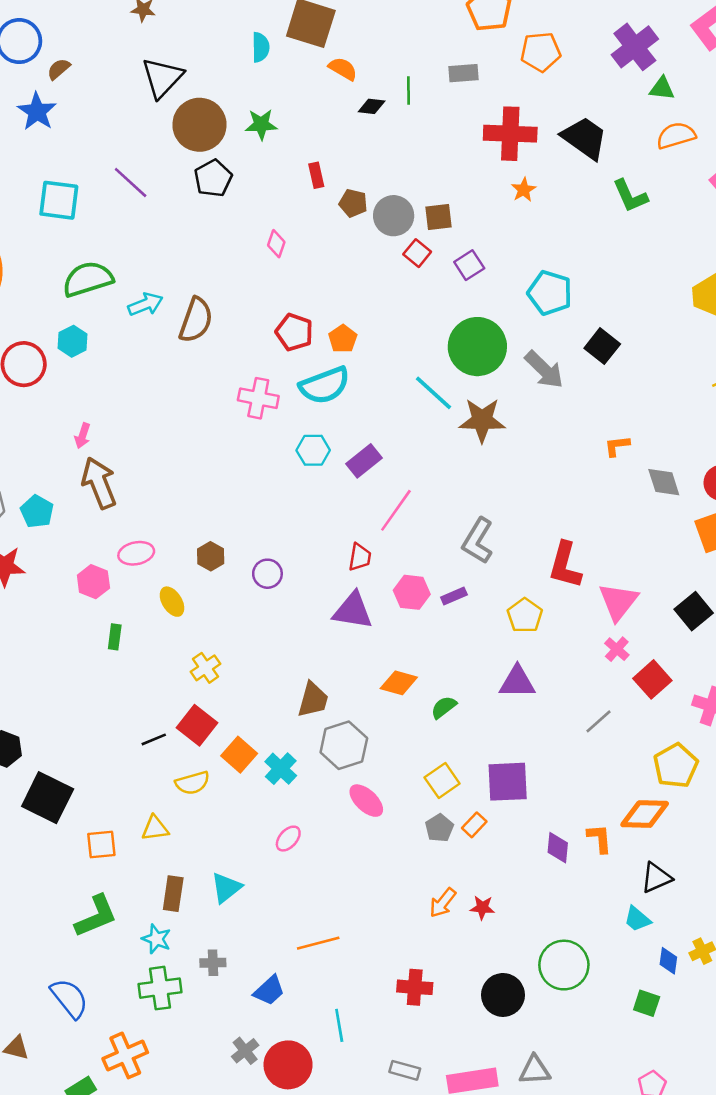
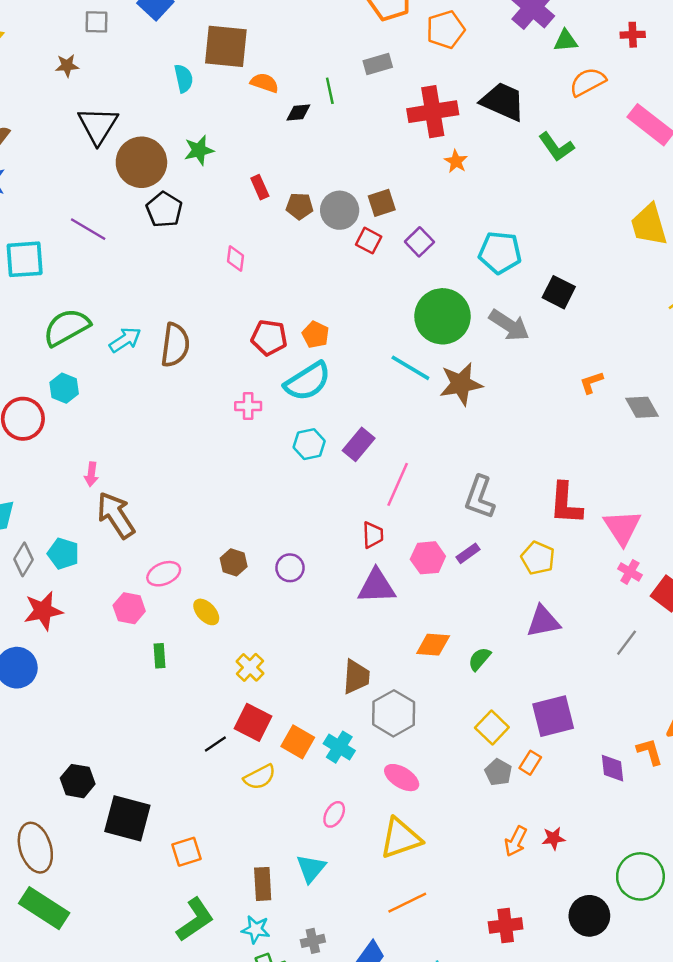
pink cross: (258, 398) -> (248, 406), size x0.7
pink ellipse: (366, 801) -> (402, 778), moved
yellow triangle: (155, 828) -> (400, 838), moved, size x1.6
pink ellipse: (288, 839) -> (334, 814), moved

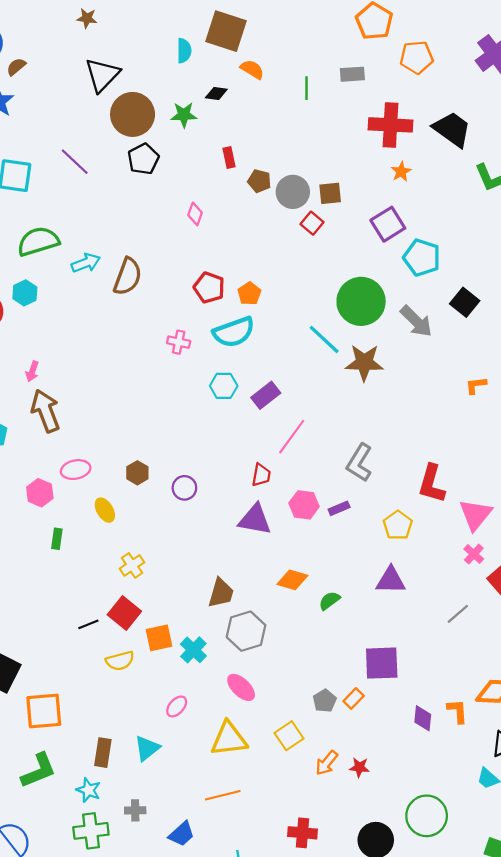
black diamond: (298, 112) -> (216, 94), moved
purple square: (419, 242) -> (388, 224), moved, size x1.4
yellow square: (492, 728) -> (289, 736), moved
orange square: (298, 742) -> (159, 638), turned 36
orange square: (186, 852) -> (44, 711), size x1.5

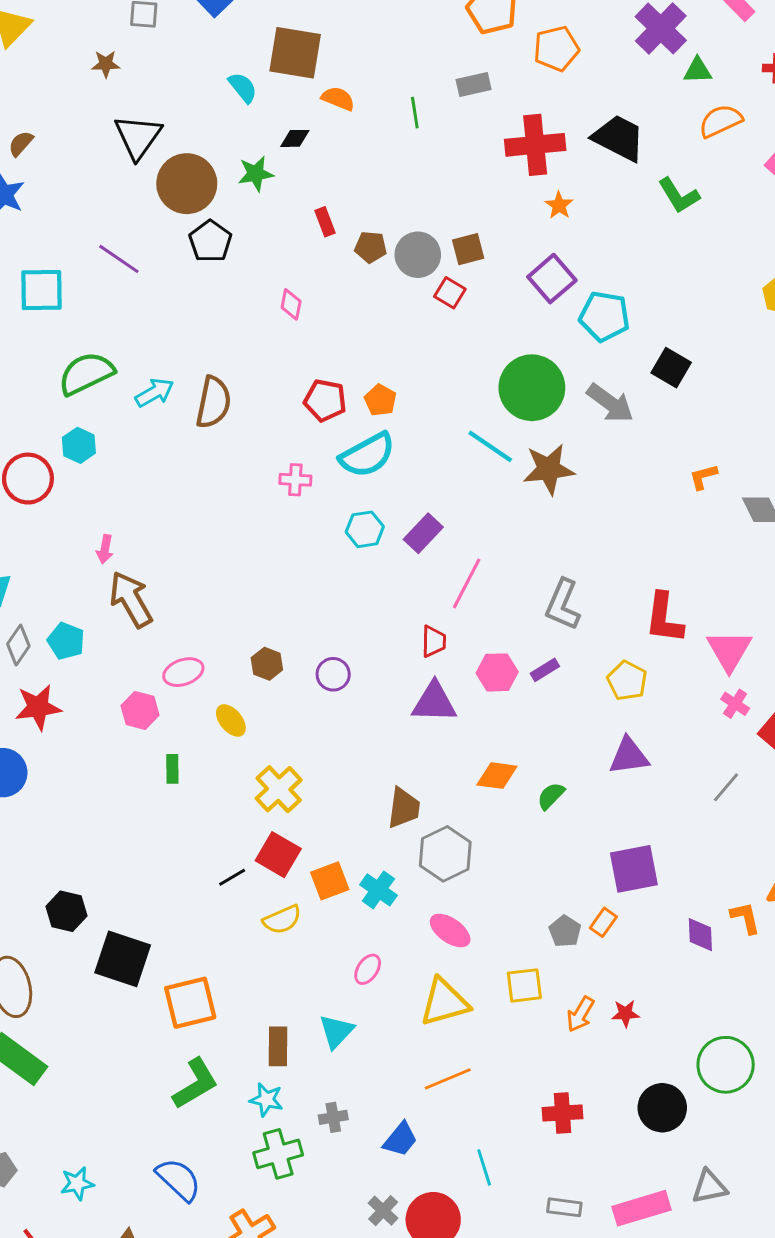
cyan semicircle: (184, 51) -> (243, 88), turned -30
yellow cross: (132, 565) -> (279, 789), size x1.4
yellow square: (289, 736) -> (524, 985), turned 36

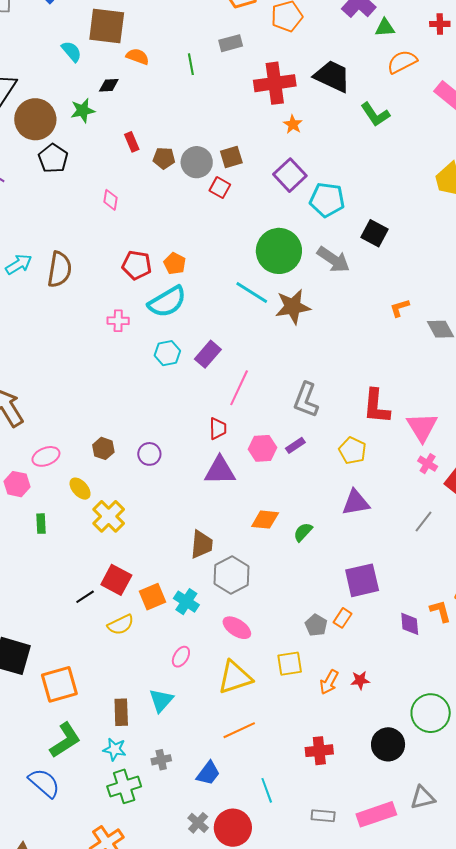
yellow cross: (279, 789) -> (109, 516), moved
blue semicircle: (179, 1179) -> (44, 783), moved

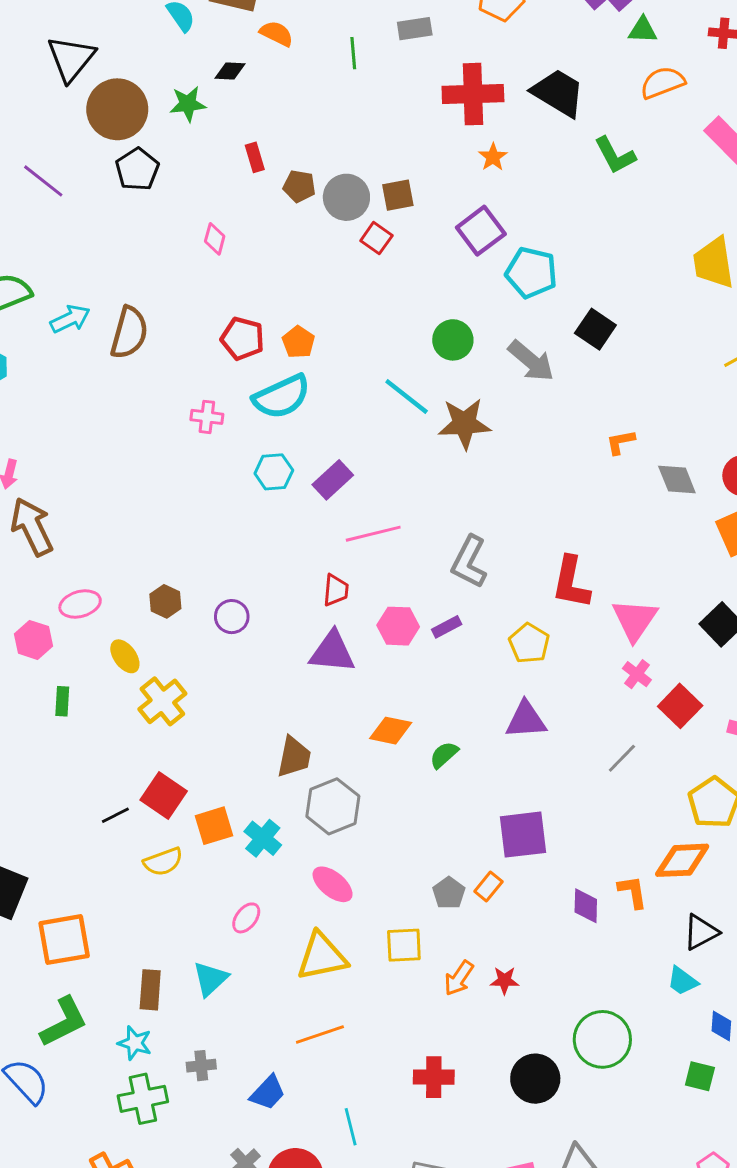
green circle: (279, 251) -> (453, 340), size x0.6
pink line: (239, 388) -> (373, 534), turned 45

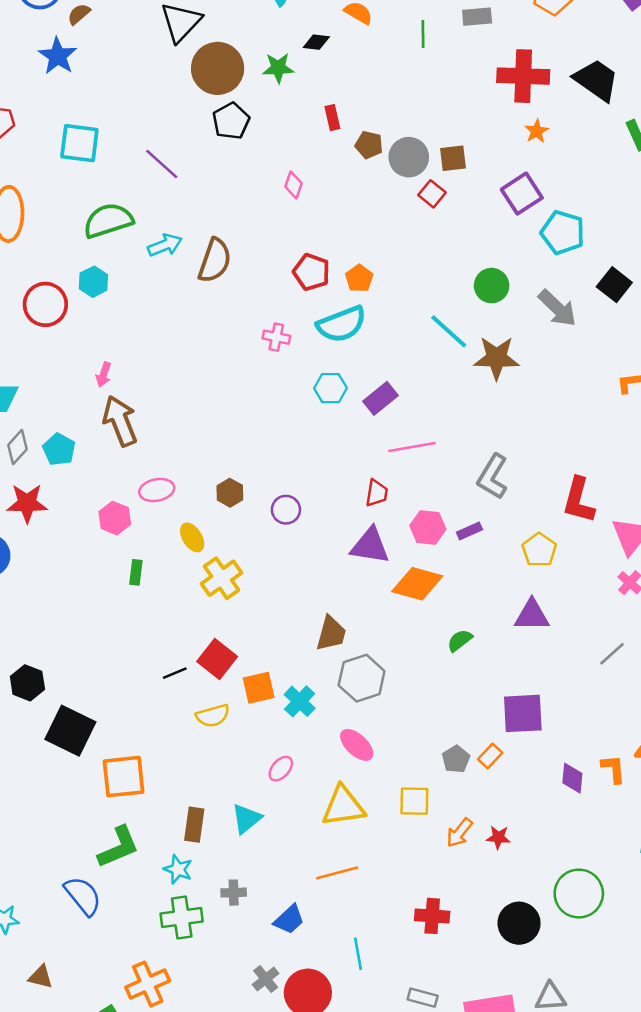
purple line: (43, 181) -> (162, 164), moved
orange diamond: (391, 731) -> (417, 584), moved, size x1.4

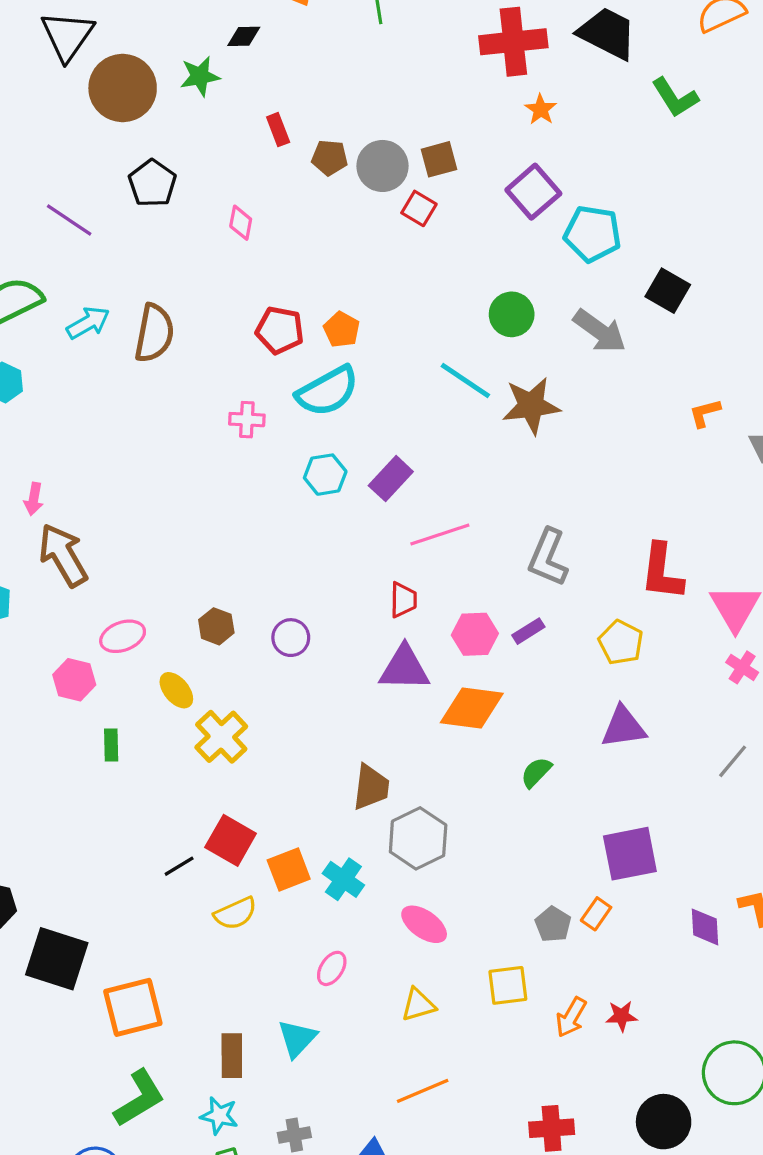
black pentagon: (231, 121) -> (152, 183), moved
yellow triangle: (343, 806) -> (418, 1005), size x0.6

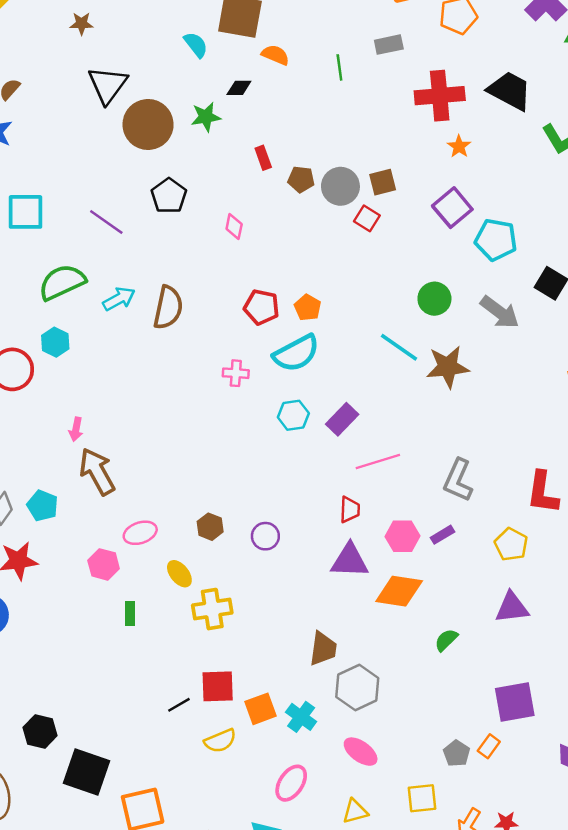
yellow cross: (221, 737) -> (212, 609), turned 33
red square: (231, 840) -> (218, 686), turned -33
pink ellipse: (332, 968) -> (291, 783), size x1.4

